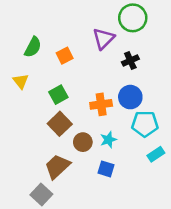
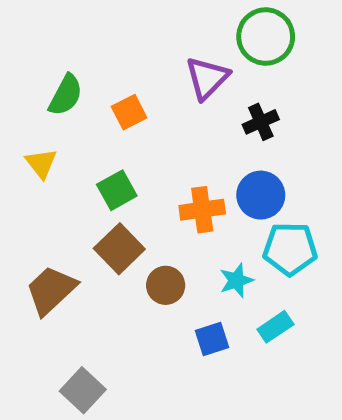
cyan star: (108, 140) -> (236, 280), moved
cyan rectangle: (156, 154) -> (275, 327), moved
brown trapezoid: (57, 166) -> (51, 290), moved
blue square: (106, 169) -> (212, 339), turned -35

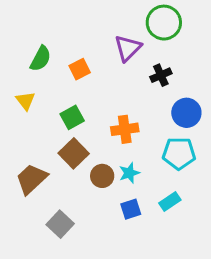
blue circle: (261, 195) -> (186, 113), moved
cyan star: (236, 280) -> (129, 173), moved
gray square: (83, 390) -> (60, 224), moved

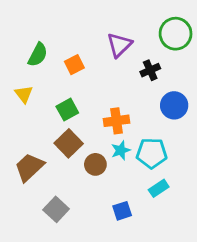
green circle: (164, 23) -> (176, 34), moved
cyan pentagon: (179, 153) -> (152, 153), moved
cyan star: (129, 173) -> (121, 150), moved
blue square: (131, 209) -> (122, 211), moved

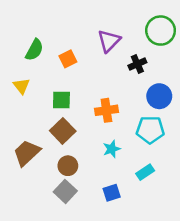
green square: (67, 110) -> (61, 100), turned 30
cyan star: (121, 150) -> (112, 149), moved
cyan pentagon: (152, 153) -> (150, 130), moved
brown circle: (95, 164) -> (68, 166), moved
gray square: (56, 209) -> (65, 191), moved

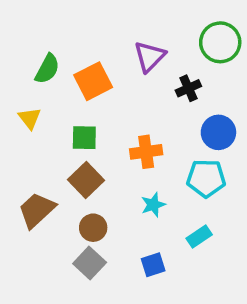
orange square: (68, 59) -> (93, 81), size x1.5

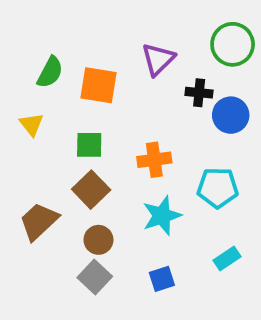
orange square: (93, 81) -> (98, 85), turned 36
black cross: (188, 88) -> (199, 93), turned 30
blue circle: (218, 132) -> (231, 115), moved
cyan star: (153, 205) -> (162, 216), size x1.5
cyan rectangle: (199, 237) -> (227, 258), moved

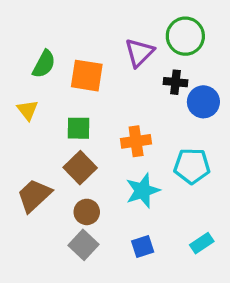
green circle: (233, 44) -> (185, 36), moved
cyan rectangle: (227, 258) -> (202, 243), moved

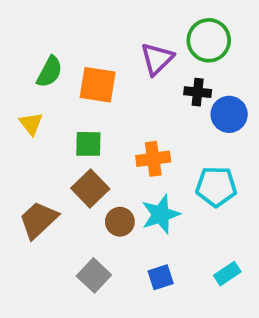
brown circle: (87, 212) -> (120, 222), moved

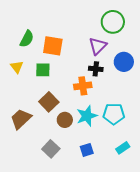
purple triangle: (157, 59) -> (98, 46), moved
black cross: (198, 92) -> (96, 69), moved
green square: (88, 144) -> (43, 70), moved
cyan pentagon: (216, 187) -> (114, 114), moved

